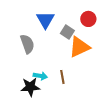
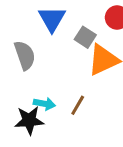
brown line: (62, 77) -> (78, 105), turned 40

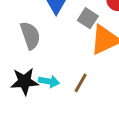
black star: (29, 120) -> (25, 81), moved

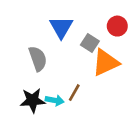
brown line: (81, 83) -> (74, 93), moved

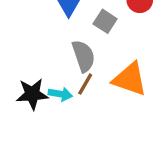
gray semicircle: (38, 59) -> (84, 56), moved
orange triangle: (106, 63) -> (130, 79), moved, turned 44

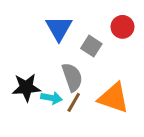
black star: (32, 94) -> (26, 88), moved
cyan arrow: (60, 94) -> (51, 98), moved

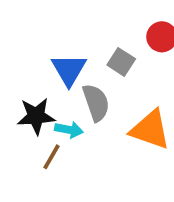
blue triangle: (59, 28) -> (69, 70), moved
brown line: (74, 102) -> (52, 157), moved

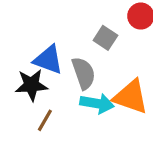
blue triangle: (69, 70) -> (48, 60), moved, turned -40
cyan arrow: (69, 130) -> (97, 103), moved, size x1.4

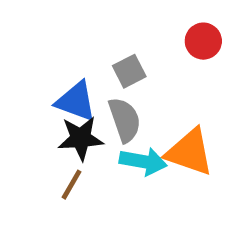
gray square: (105, 38) -> (129, 71), moved, turned 30
black star: (31, 85) -> (81, 138), moved

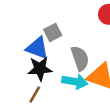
gray square: (129, 71) -> (53, 32), moved
gray semicircle: (125, 120) -> (80, 58), moved

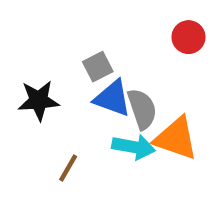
blue triangle: (37, 48) -> (113, 98), moved
black star: (40, 69) -> (39, 100), moved

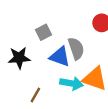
gray square: (98, 67) -> (44, 32), moved
gray semicircle: (142, 109) -> (76, 48), moved

